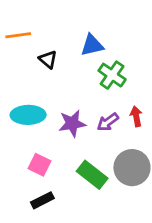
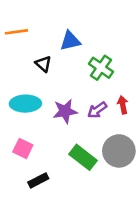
blue triangle: (92, 45) -> (70, 41), moved
black triangle: (48, 59) -> (43, 64), moved
pink square: (39, 165) -> (23, 148), moved

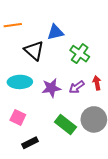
black triangle: (43, 64) -> (34, 51), size x1.5

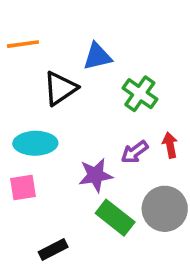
black triangle: (34, 51) -> (60, 88), turned 45
purple star: (51, 88) -> (96, 175), moved
pink square: (18, 117) -> (23, 188), moved, turned -35

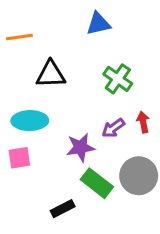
blue triangle: (97, 56) -> (98, 24), moved
black triangle: (60, 88) -> (51, 74), turned 32
black rectangle: (53, 250) -> (63, 209), moved

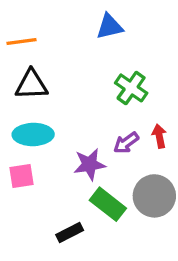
black triangle: (51, 74) -> (31, 85), moved

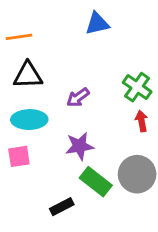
green cross: (131, 88) -> (137, 87), moved
purple arrow: (126, 143) -> (78, 97), moved

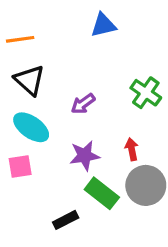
black triangle: (28, 75) -> (30, 80), turned 44
cyan ellipse: (29, 120) -> (31, 127), turned 36
red arrow: (142, 121) -> (132, 149), moved

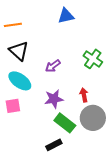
black rectangle: (66, 220) -> (54, 145), moved

